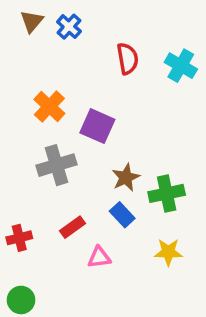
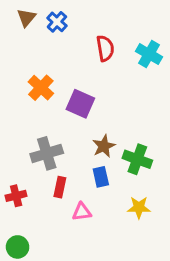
gray cross: (57, 165) -> (47, 153), moved
green cross: (167, 193) -> (137, 159), turned 32
blue rectangle: (122, 215) -> (101, 177), turned 30
red rectangle: (73, 227) -> (60, 187), turned -42

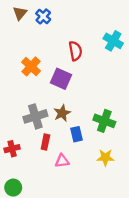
red semicircle: (105, 48) -> (75, 51), moved
brown star: (104, 146) -> (62, 113), moved

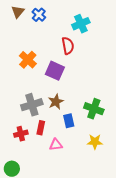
cyan cross: (113, 41) -> (81, 24), moved, turned 36
red cross: (12, 149) -> (21, 134), moved

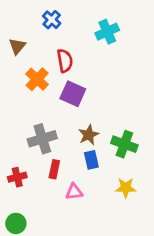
brown triangle: (18, 12) -> (17, 46), moved
red semicircle: (68, 46) -> (65, 61), moved
brown star: (56, 102) -> (89, 135), moved
red cross: (21, 134) -> (17, 177), moved

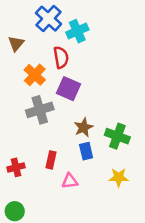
blue cross: (52, 20) -> (49, 19), size x1.5
cyan cross: (107, 32) -> (77, 31), moved
gray cross: (42, 139) -> (40, 110), moved

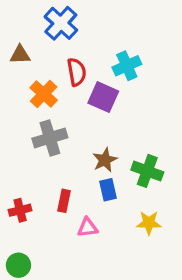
cyan cross: (77, 31) -> (127, 66), moved
brown triangle: (16, 44) -> (20, 55), turned 48
purple square: (69, 89) -> (103, 97), moved

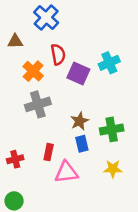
cyan cross: (127, 66) -> (109, 63), moved
green cross: (147, 171) -> (112, 129), turned -30
pink triangle: (88, 228) -> (66, 172), size x1.5

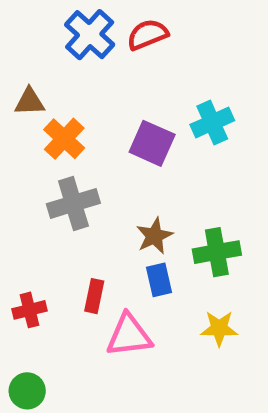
brown triangle: (15, 41) -> (29, 102), moved
red semicircle: (58, 54) -> (147, 35), moved, turned -102

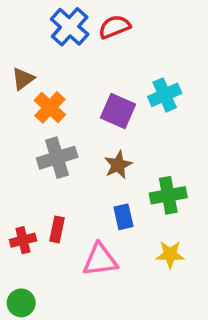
brown triangle: (29, 102) -> (23, 79), turned -35
brown star: (154, 236) -> (118, 165), moved
red rectangle: (94, 296) -> (57, 229), moved

